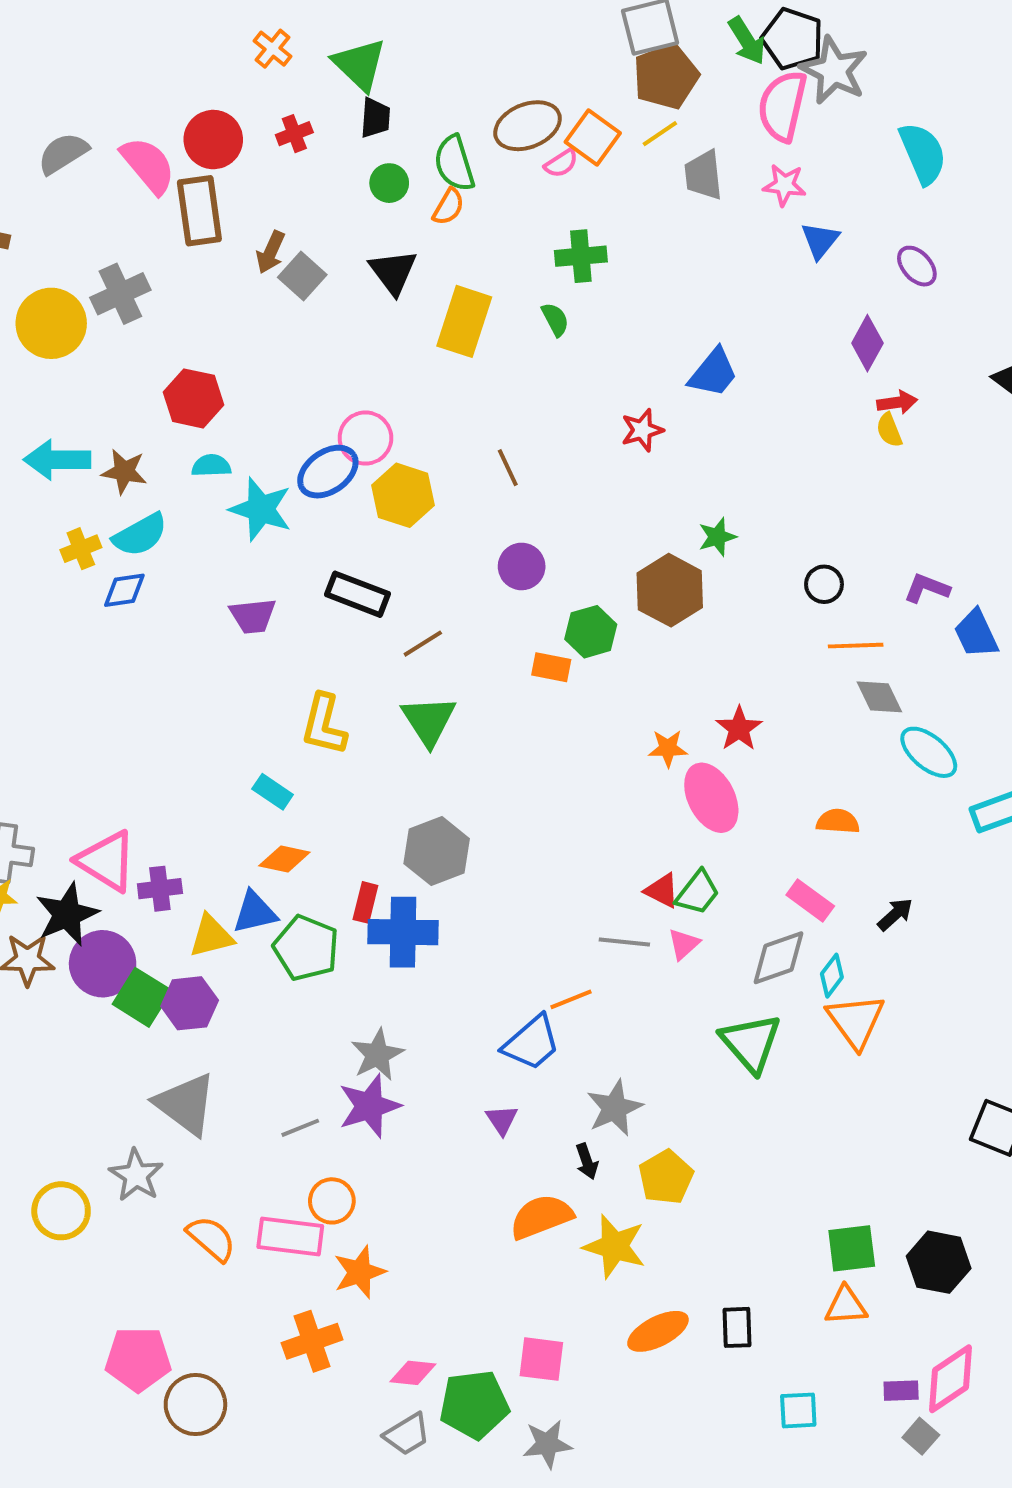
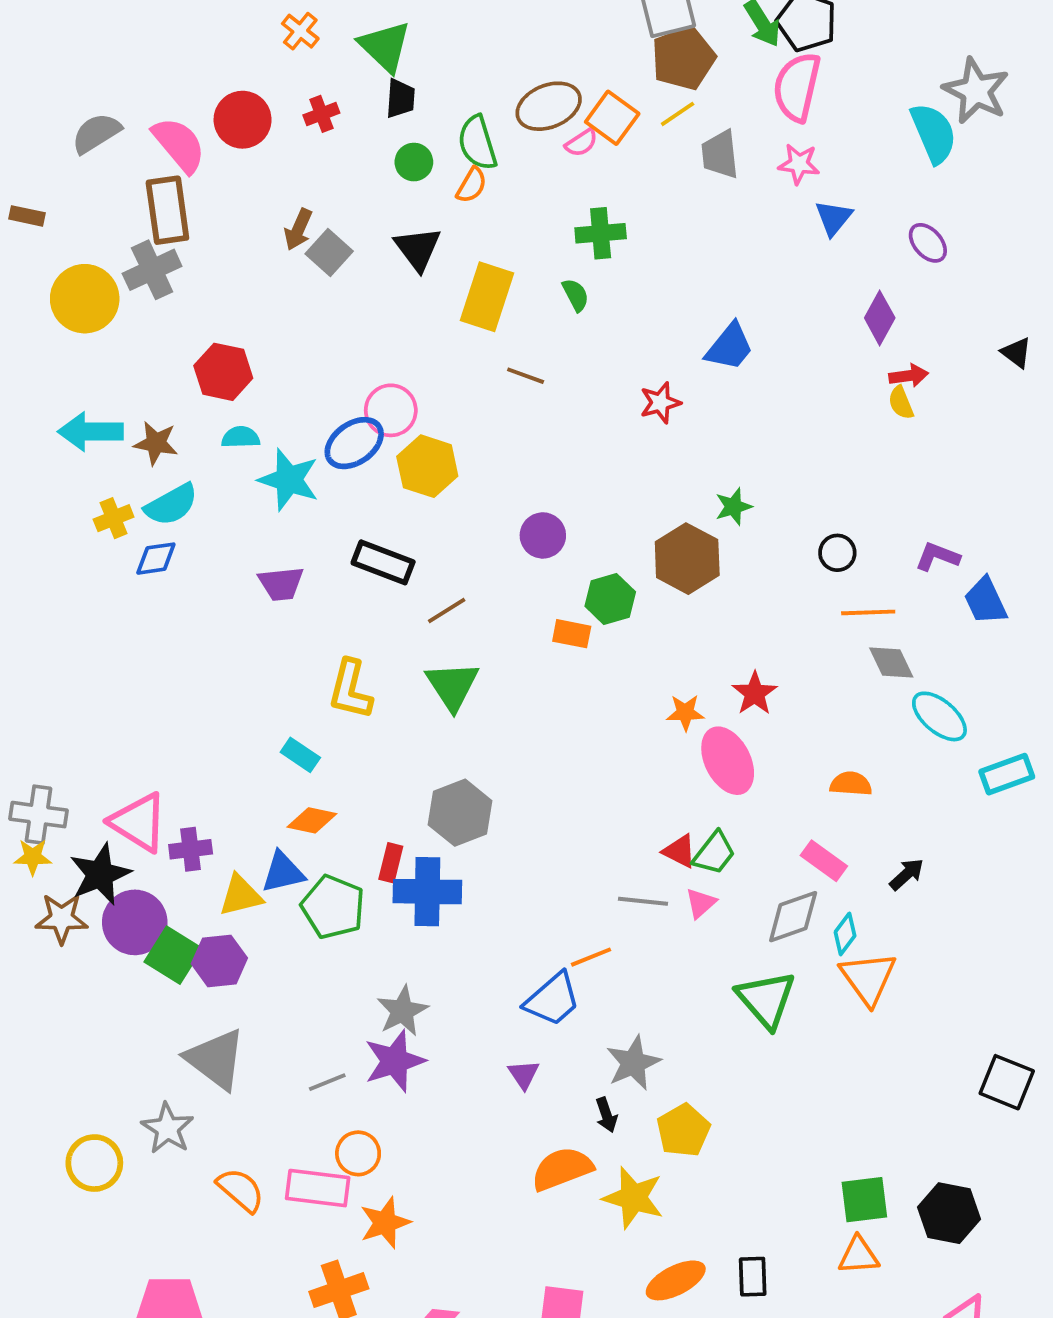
gray star: (834, 70) -> (976, 91), moved
brown rectangle: (199, 211) -> (167, 210), moved
brown line: (508, 468) -> (526, 376), moved, turned -45

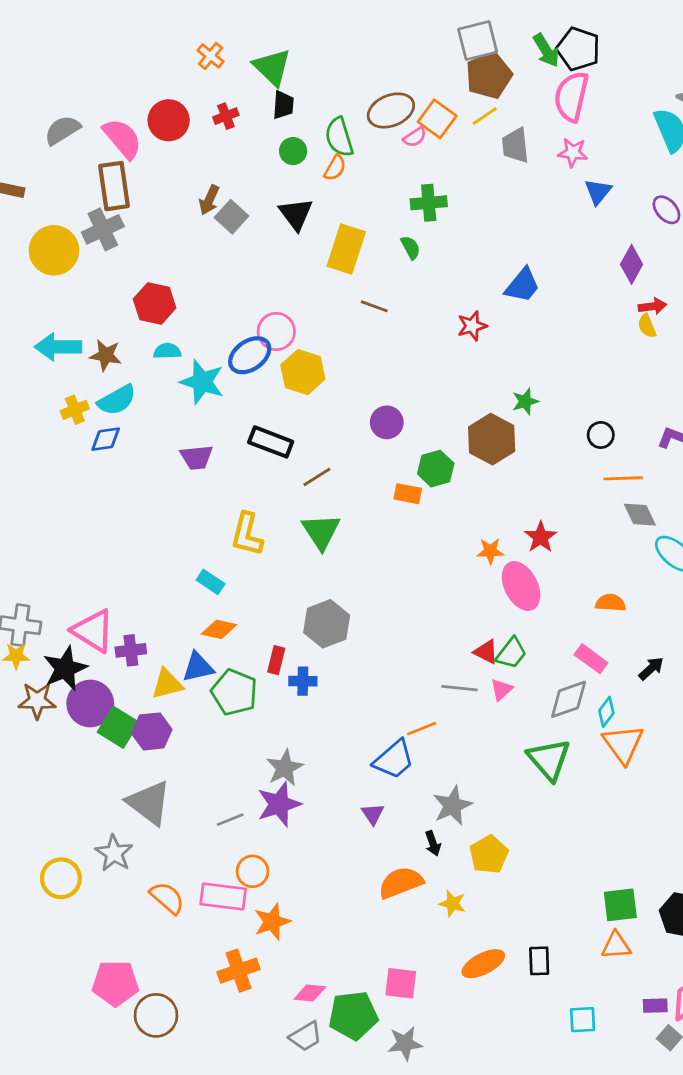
blue cross: (427, 892) -> (303, 681), size x0.6
yellow star: (633, 1198) -> (452, 903), size x0.6

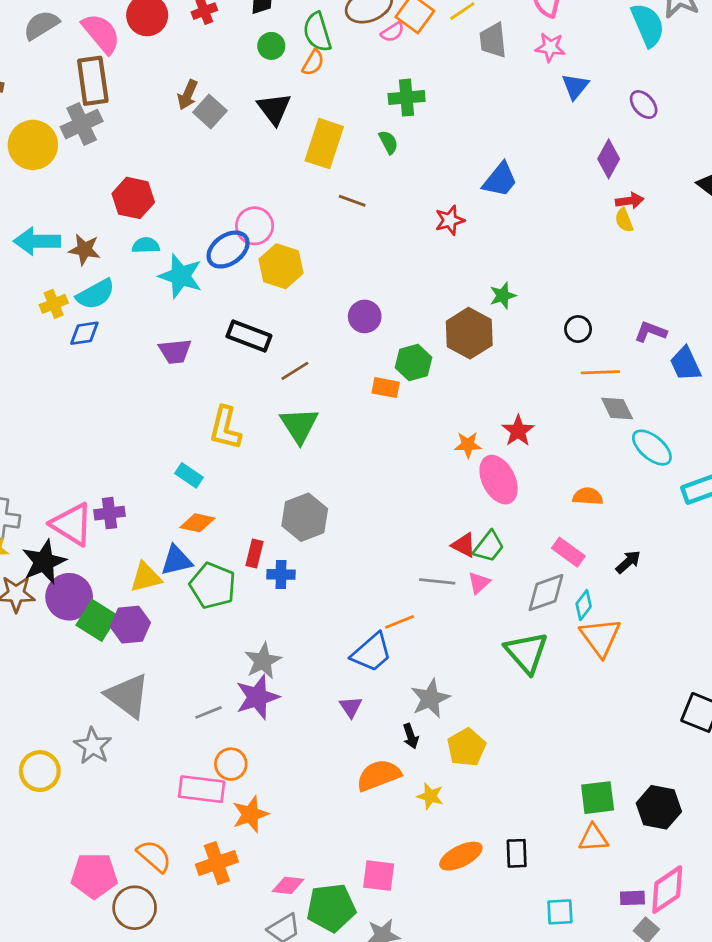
purple cross: (131, 650) -> (110, 513), moved
orange semicircle: (167, 898) -> (154, 856), moved

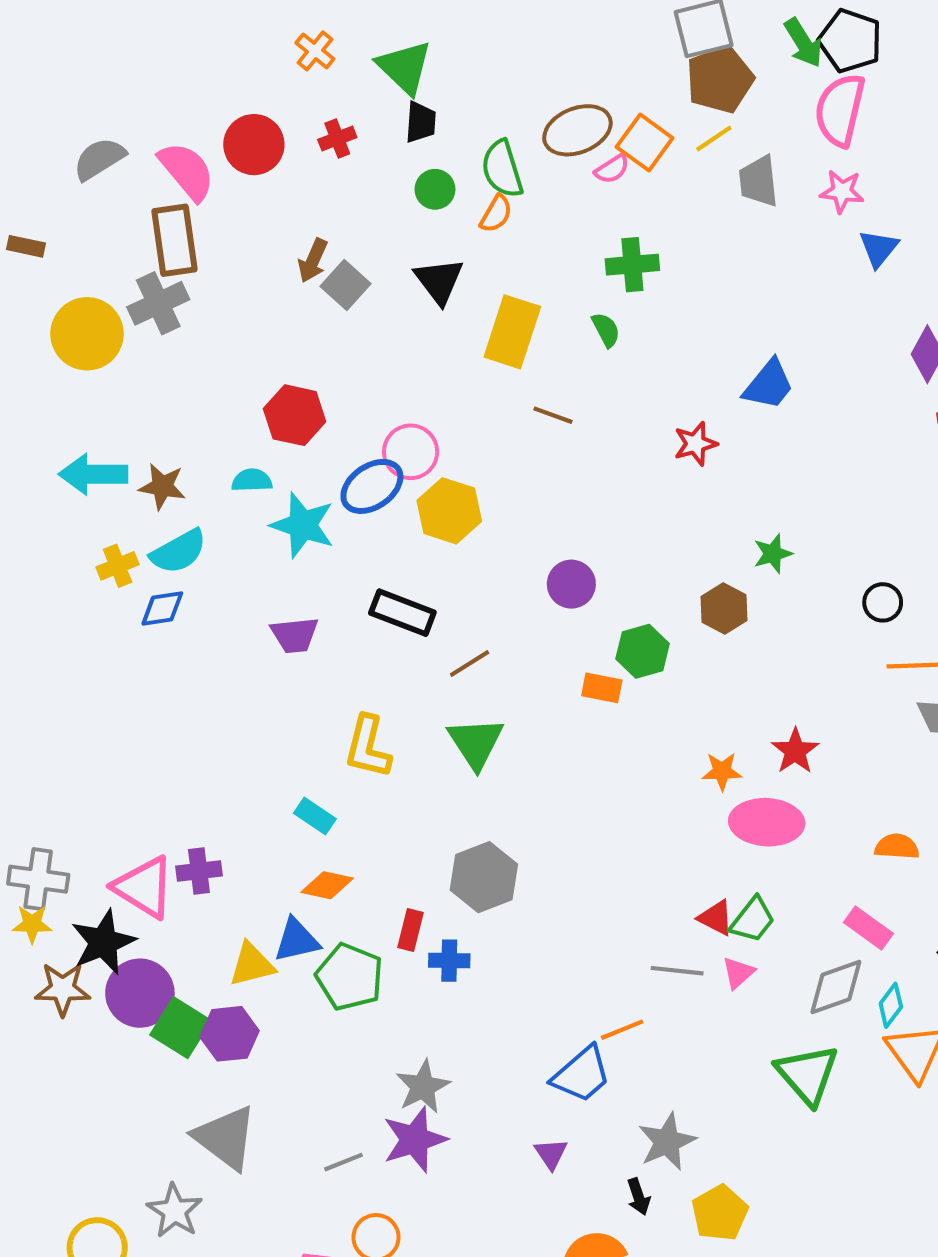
red hexagon: (133, 198) -> (295, 415), moved
brown hexagon: (469, 333) -> (724, 609), size x0.7
pink ellipse: (499, 480) -> (767, 822), turned -60

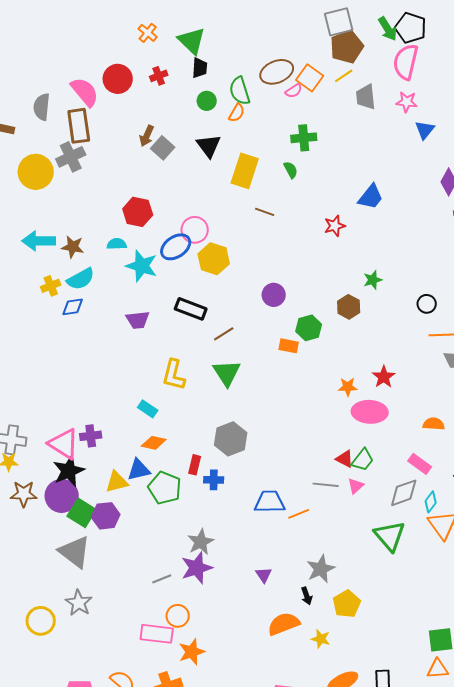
gray semicircle: (99, 159) -> (42, 107), moved, turned -52
black star: (103, 942) -> (69, 471), moved
blue trapezoid: (582, 1075) -> (270, 502), moved, turned -140
gray triangle: (225, 1138) -> (75, 552), moved

